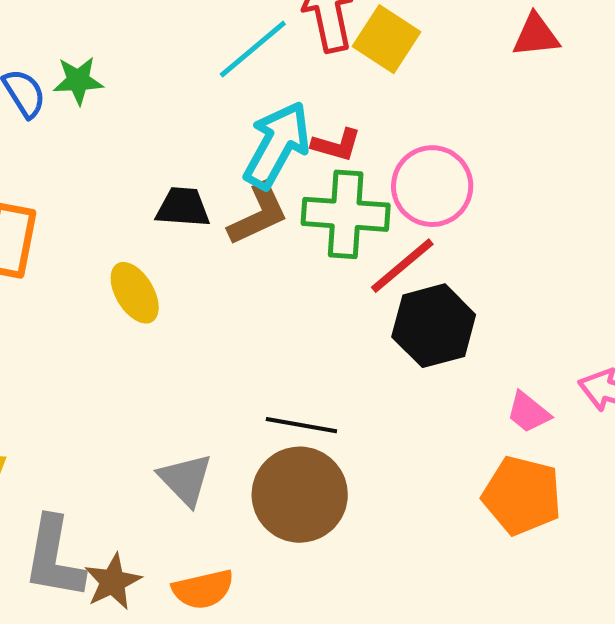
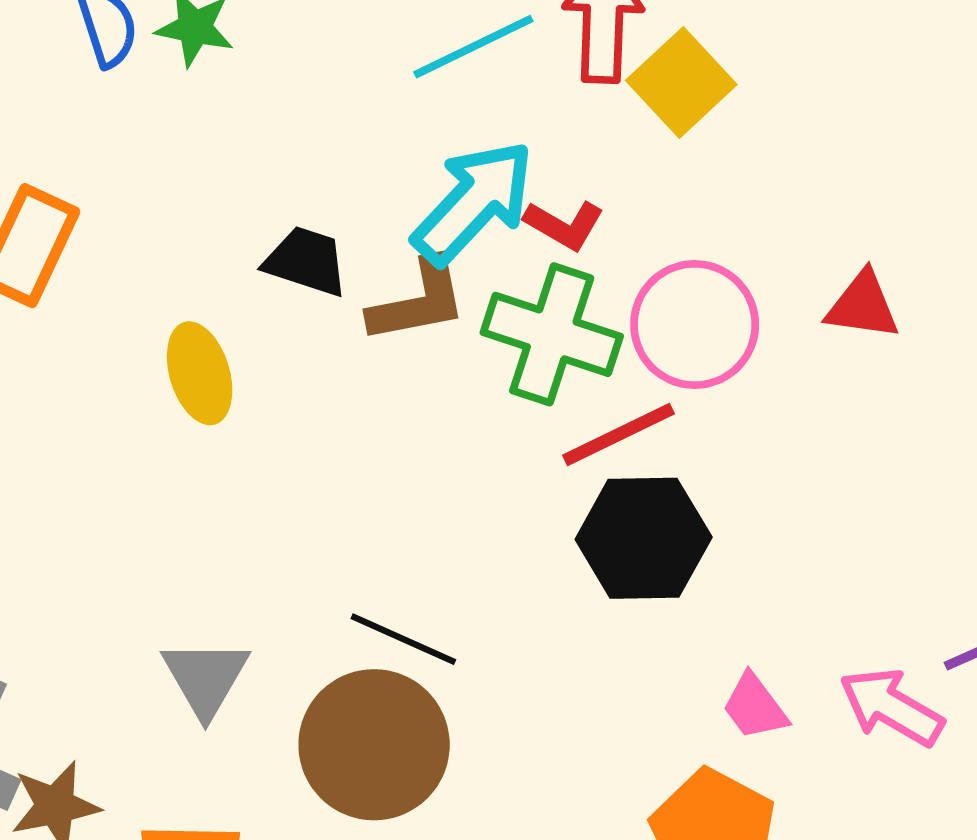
red triangle: (536, 35) -> (863, 305), moved

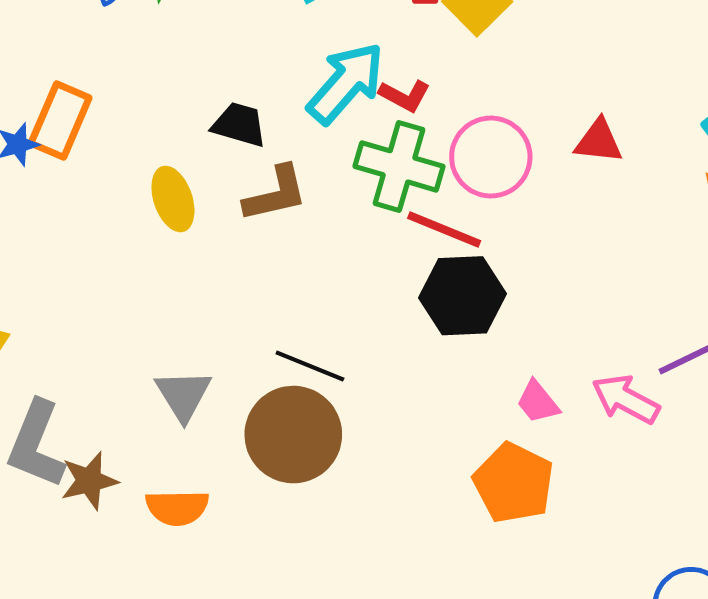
brown L-shape: (418, 301) -> (276, 194), moved
red line: (619, 435) -> (444, 229), turned 50

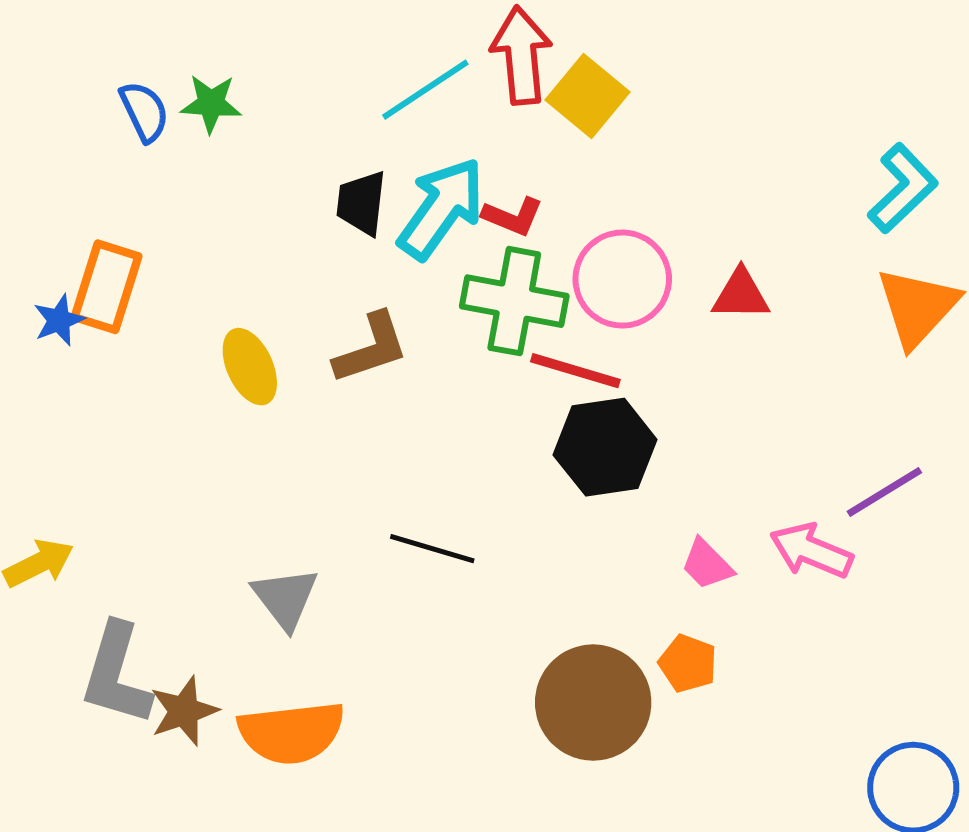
black trapezoid: (239, 125) -> (361, 203), moved, turned -94
red triangle: (599, 141) -> (741, 295), moved
brown circle: (293, 435) -> (593, 703), moved
orange pentagon: (514, 483) -> (688, 663), size x0.6
orange semicircle: (177, 508) -> (291, 733), size x1.4

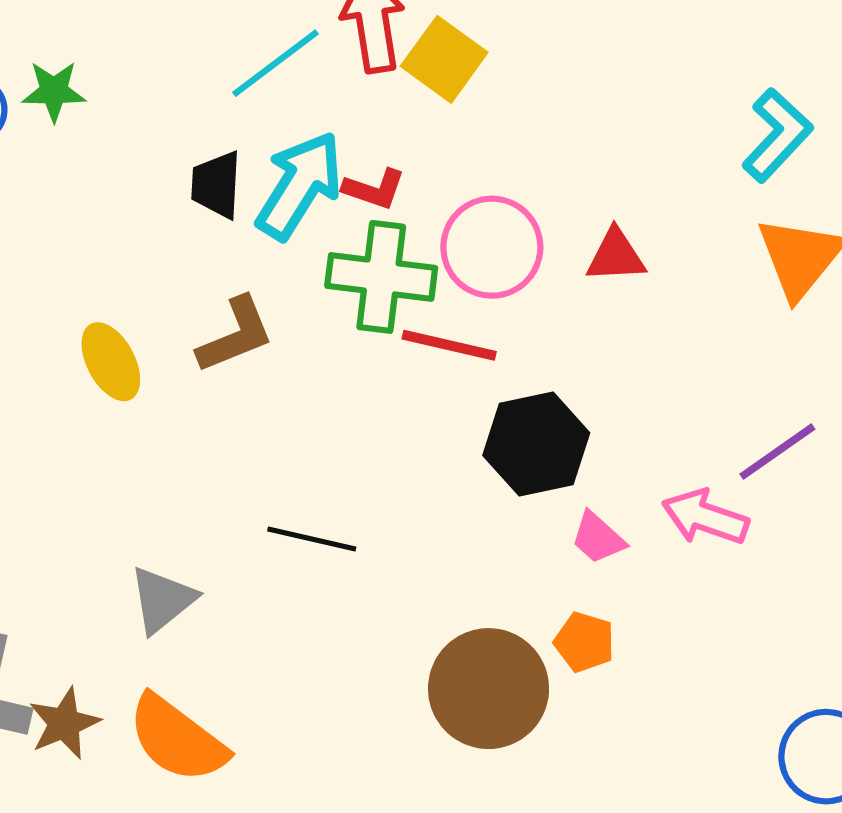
black hexagon: (605, 447) -> (536, 444), moved
gray triangle: (285, 598) -> (162, 600), turned 32
orange semicircle: (291, 733) -> (177, 739), turned 47

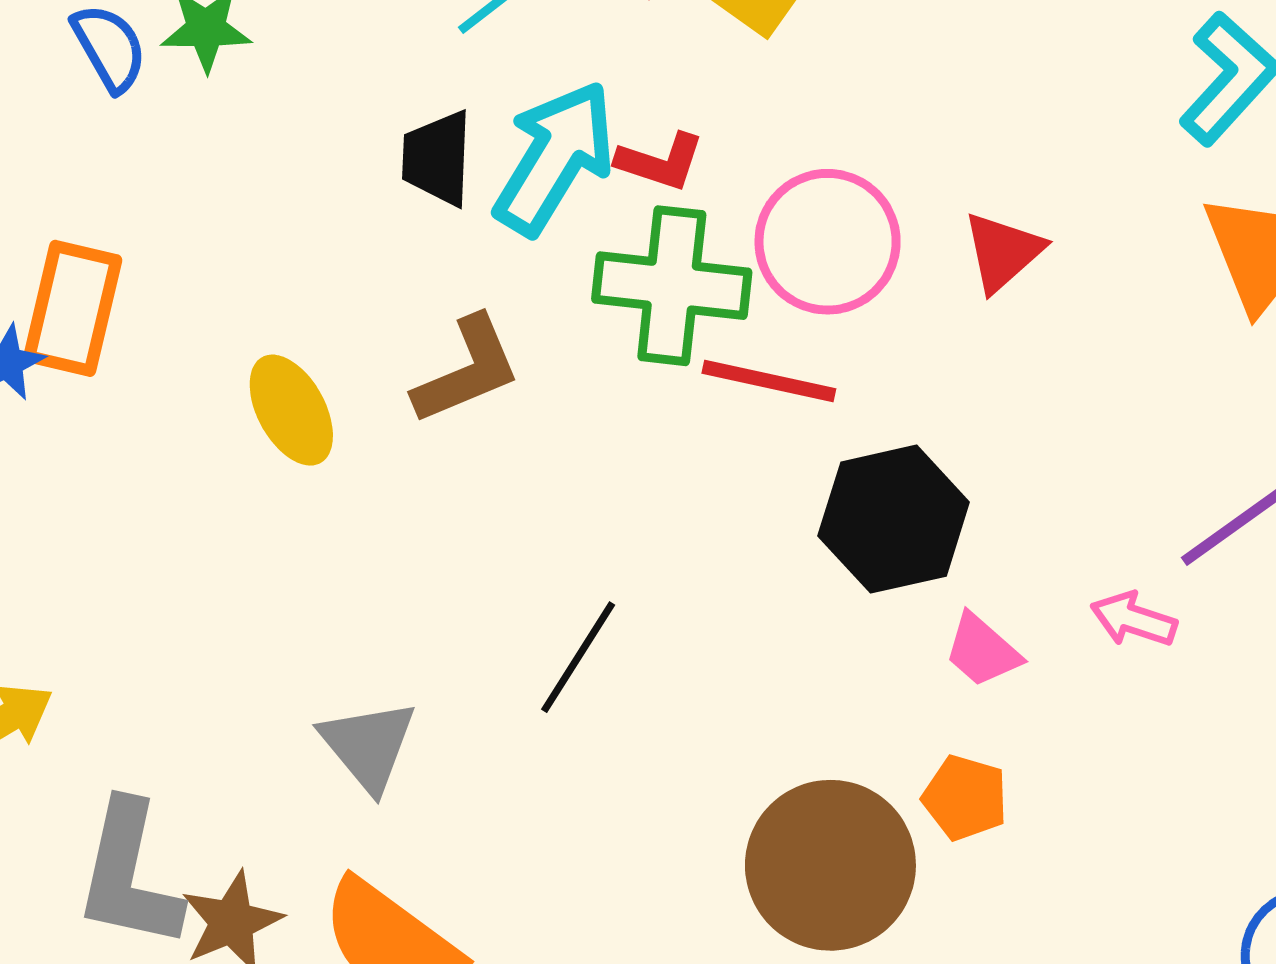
red triangle: (616, 256) -> (1003, 252), turned -38
pink arrow: (705, 517) -> (1134, 619), size x0.7
black line: (312, 539) -> (578, 657), turned -70
gray triangle: (162, 600) -> (368, 745), turned -30

